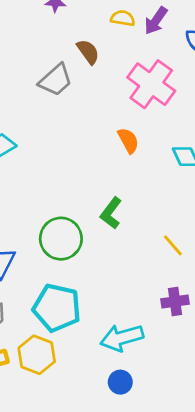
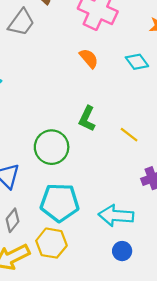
yellow line: (173, 245) -> (129, 135), moved
cyan arrow: (122, 338) -> (116, 216), turned 32

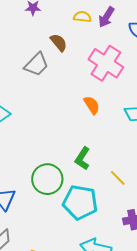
cyan pentagon: (60, 203) -> (80, 202), moved

